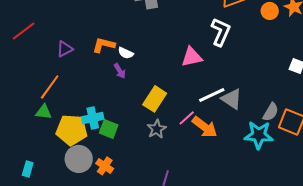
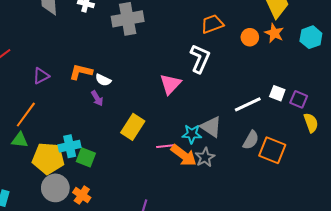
pink triangle: (192, 57) -> (170, 84), turned -35
white line: (212, 95) -> (248, 104), moved
pink line: (187, 118) -> (165, 146), turned 36
gray star: (157, 129) -> (205, 157), moved
cyan star: (259, 135) -> (192, 134), moved, size x0.7

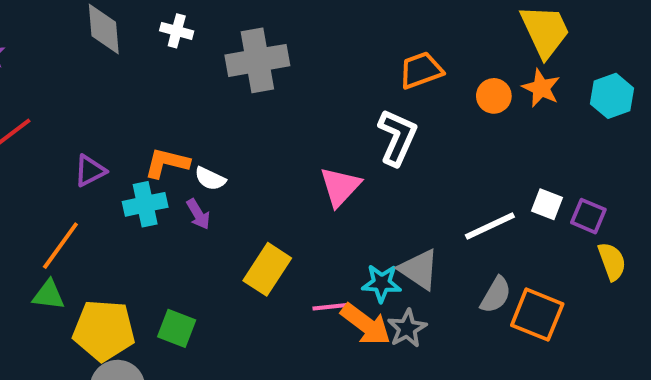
cyan cross: (70, 146) -> (145, 204), moved

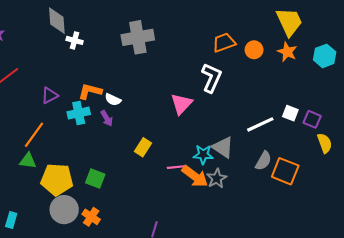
white cross: (177, 31) -> (75, 40), moved
orange circle: (494, 96) -> (254, 50), moved
yellow rectangle: (267, 269) -> (143, 147), size x0.7

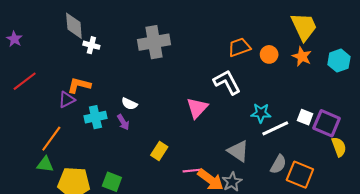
white L-shape: (211, 78) -> (227, 82), turned -52
orange L-shape: (90, 91) -> (79, 85), moved
purple square: (312, 119) -> (327, 123), size x1.5
cyan star: (203, 155) -> (261, 113), moved

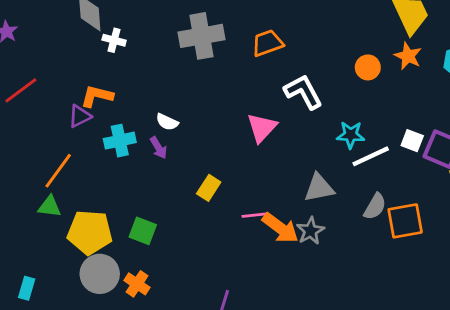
orange trapezoid: (239, 47) -> (267, 43), moved
orange circle: (269, 54) -> (368, 67), moved
gray triangle: (238, 151) -> (319, 188), turned -45
orange square: (300, 175) -> (405, 221), turned -32

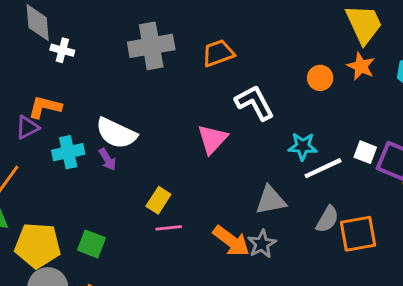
white semicircle: (167, 122) -> (116, 133), size x1.8
pink line: (255, 215) -> (169, 228), moved

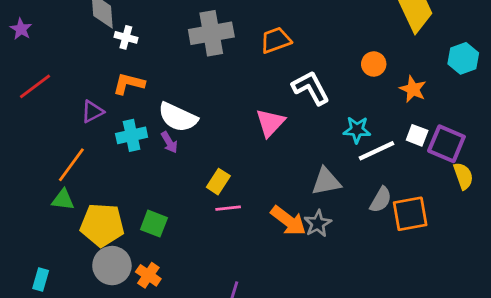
orange star: (361, 66) -> (413, 89), moved
orange L-shape: (45, 107) -> (129, 84), moved

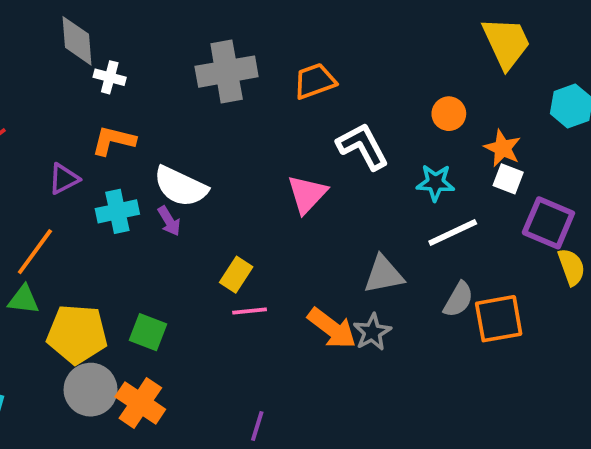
cyan star: (357, 130) -> (435, 183), moved
white square: (417, 135) -> (508, 179), moved
orange cross: (148, 275) -> (140, 403), size x1.4

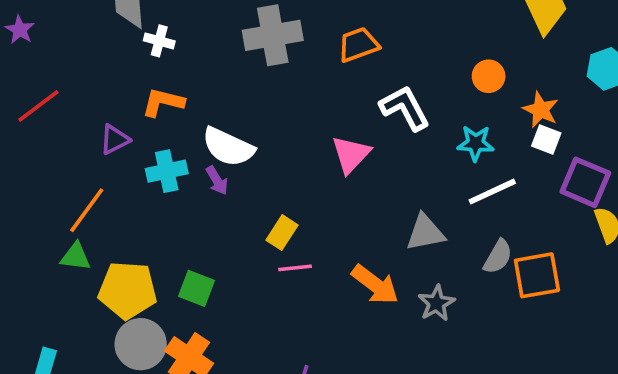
gray star: (372, 332) -> (436, 303), moved

